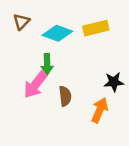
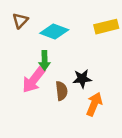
yellow rectangle: (96, 28) -> (106, 27), moved
black star: (114, 82) -> (82, 79), moved

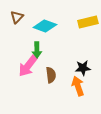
black star: (82, 79) -> (83, 68), moved
orange arrow: (94, 104) -> (78, 86), turned -42

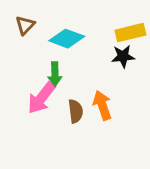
black star: (83, 68) -> (123, 56), moved
orange arrow: (78, 86) -> (102, 105), moved

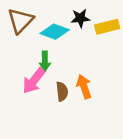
brown triangle: (25, 25) -> (20, 21), size x1.6
black star: (123, 56) -> (80, 18), moved

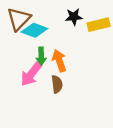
cyan diamond: (55, 32) -> (34, 30), moved
orange arrow: (84, 87) -> (59, 61), moved

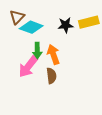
black star: (74, 17) -> (66, 25), moved
brown triangle: (19, 19) -> (17, 17), size x0.7

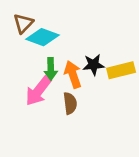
yellow rectangle: (89, 22) -> (121, 70), moved
black star: (66, 25) -> (93, 65), moved

